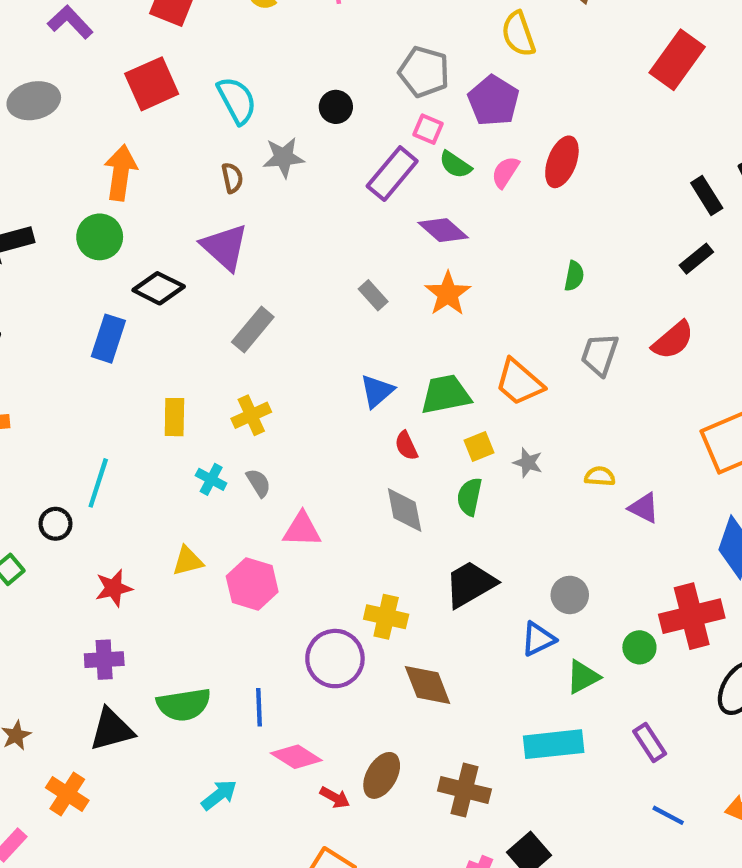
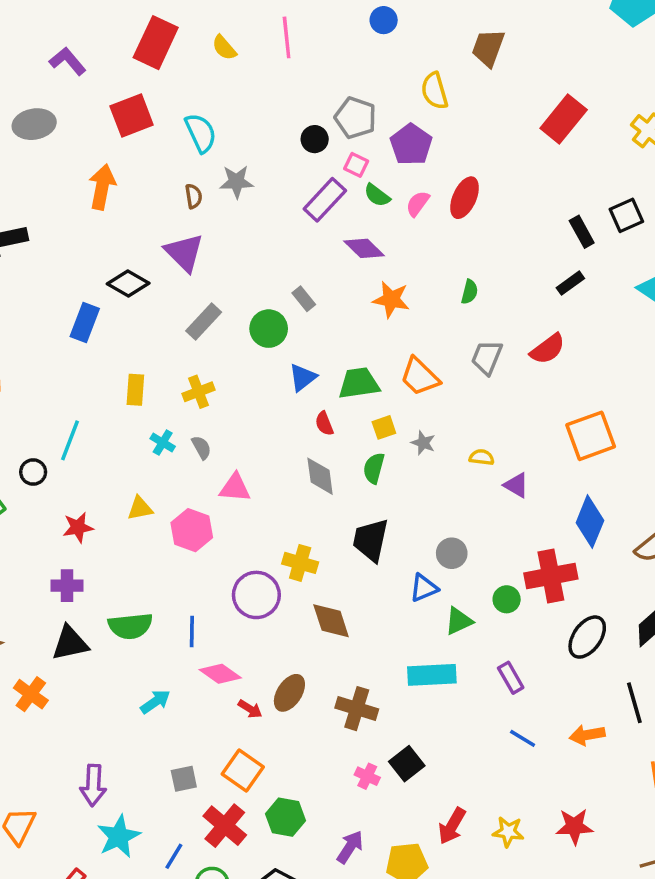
black circle: (336, 107) -> (315, 139), moved
green circle: (100, 237) -> (269, 329), moved
orange star: (448, 294) -> (391, 299), moved, turned -30
black trapezoid: (470, 584) -> (371, 540), turned -51

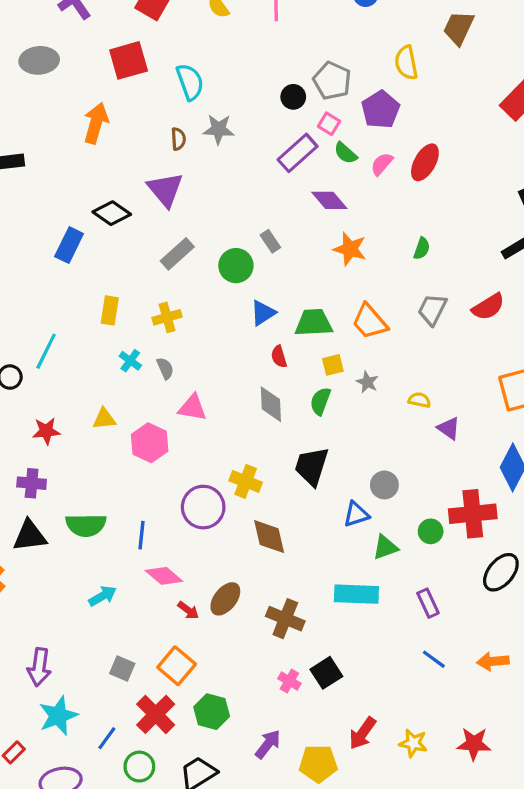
gray square: (184, 779) -> (122, 669), turned 30

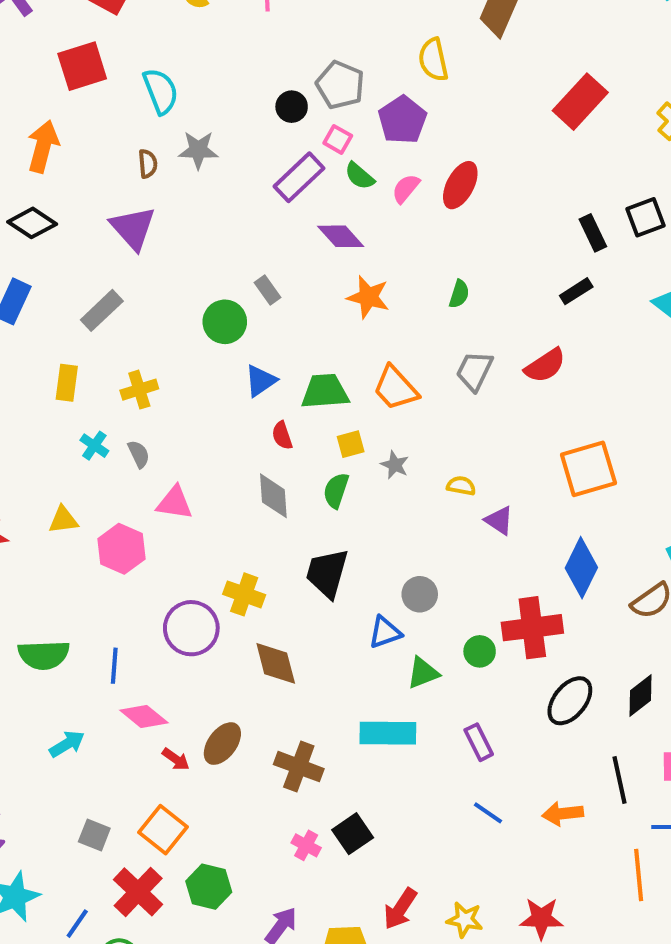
black diamond: (112, 213) -> (32, 223), moved
gray rectangle: (177, 254) -> (102, 310), moved

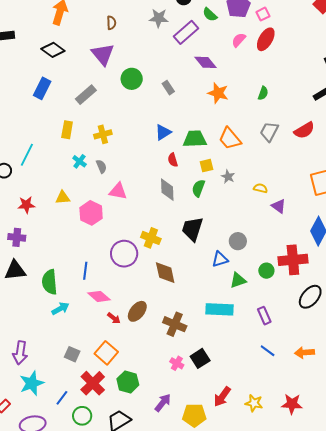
pink square: (338, 139) -> (263, 14), moved, turned 32
gray star: (198, 150) -> (159, 18), moved
green semicircle: (359, 176) -> (210, 15), moved
green circle: (225, 322) -> (132, 79), moved
green semicircle: (44, 655) -> (50, 282), moved, turned 85

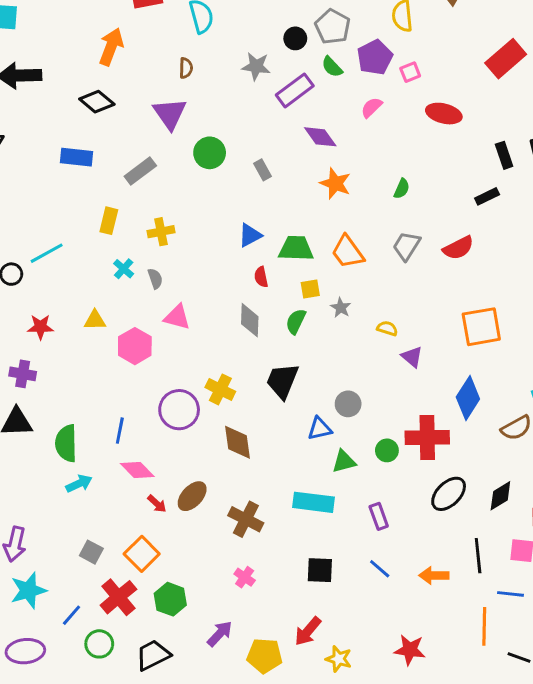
red ellipse: (266, 39) -> (444, 114), moved, turned 70
blue rectangle: (42, 88) -> (76, 157), turned 65
cyan line: (27, 155) -> (47, 253), turned 30
black square: (200, 358) -> (320, 570), moved, turned 30
yellow star: (254, 403) -> (339, 659), moved

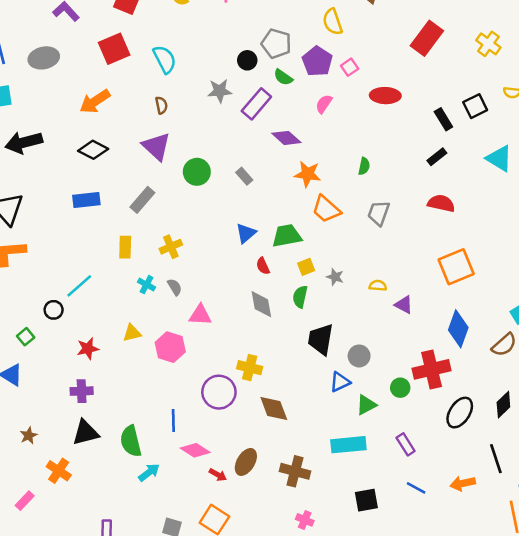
orange arrow: (111, 47) -> (95, 101), turned -132
red semicircle: (458, 248) -> (441, 203), moved, turned -128
orange trapezoid: (348, 252) -> (326, 209), moved
black trapezoid: (282, 381) -> (321, 339), moved

